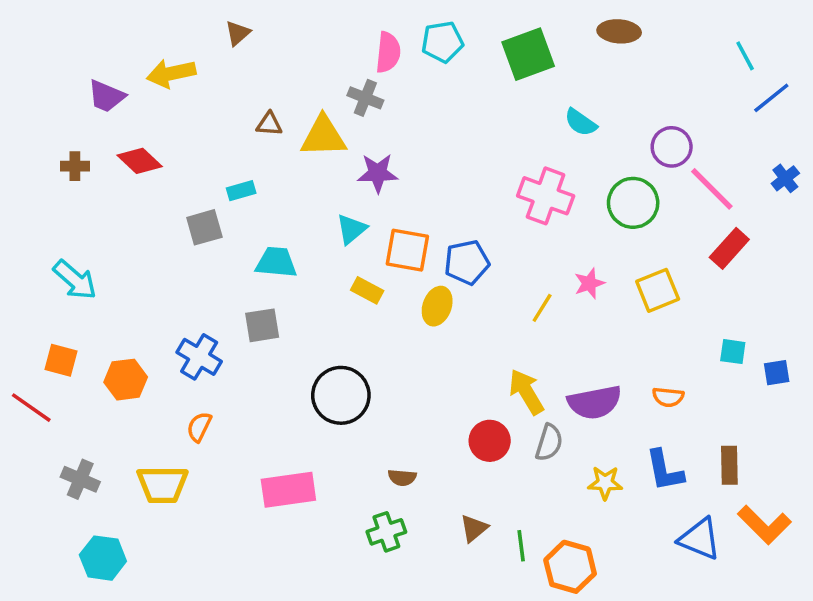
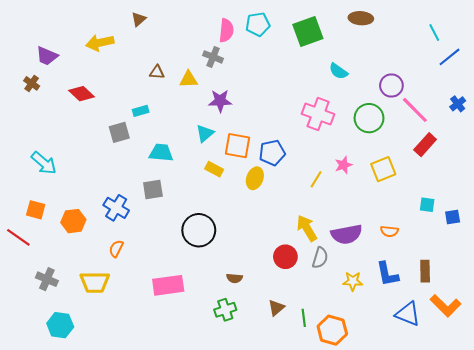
purple trapezoid: (106, 96) -> (47, 56), moved
yellow triangle: (323, 136) -> (189, 79), size x0.7
brown cross: (75, 166) -> (32, 83), moved, turned 35

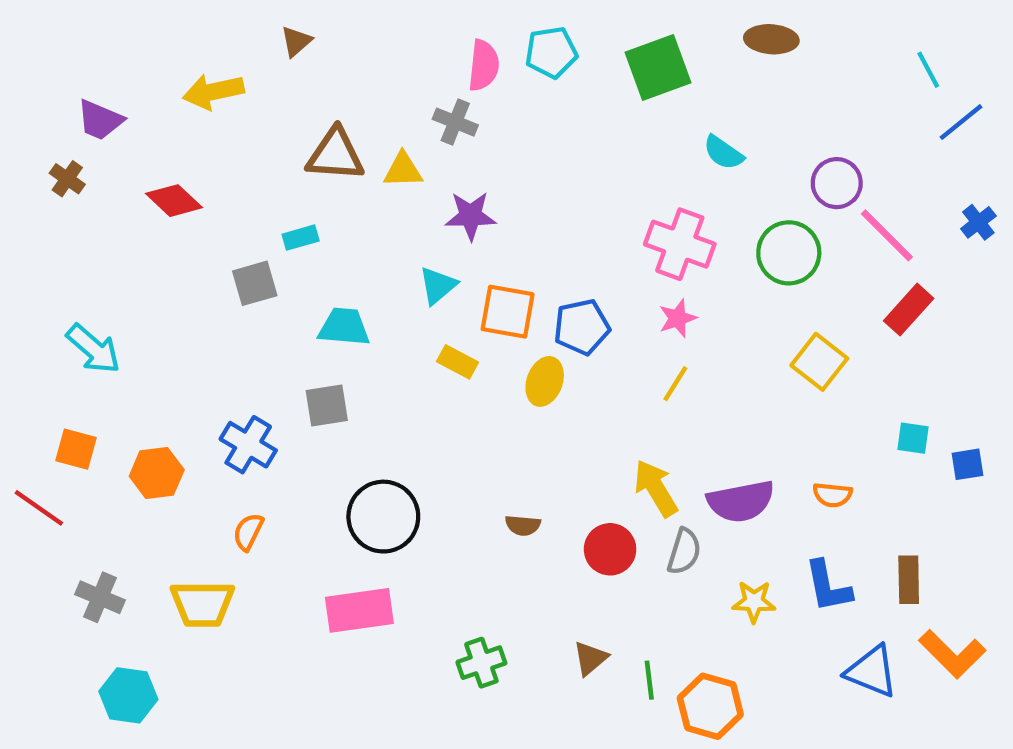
brown triangle: (157, 72) -> (335, 155), size x1.8
pink star: (344, 165) -> (678, 318), moved
yellow square: (383, 169) -> (819, 362), turned -30
black circle: (199, 230) -> (383, 517), moved
brown semicircle: (234, 278) -> (523, 525), moved

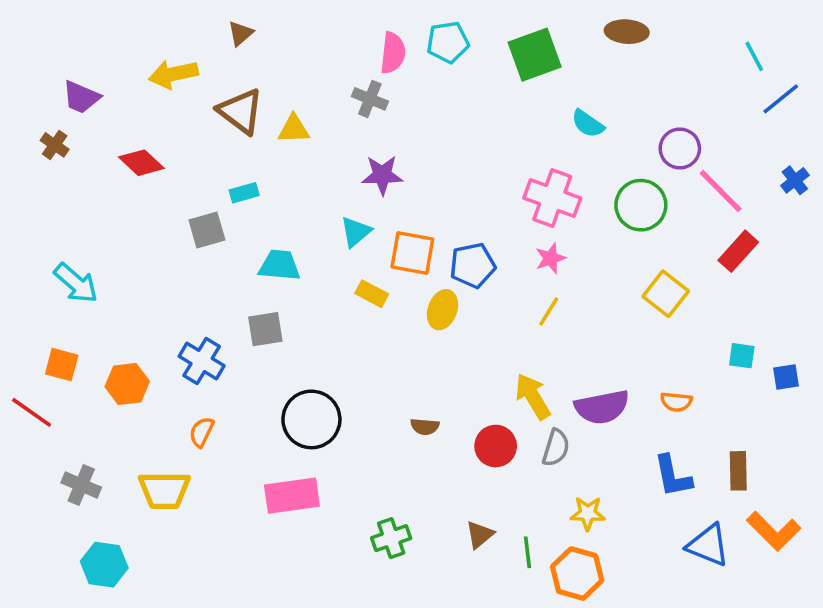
brown triangle: (335, 155) -> (241, 111), moved, turned 33
yellow triangle: (403, 170) -> (294, 129), moved
yellow star: (754, 602) -> (588, 513), moved

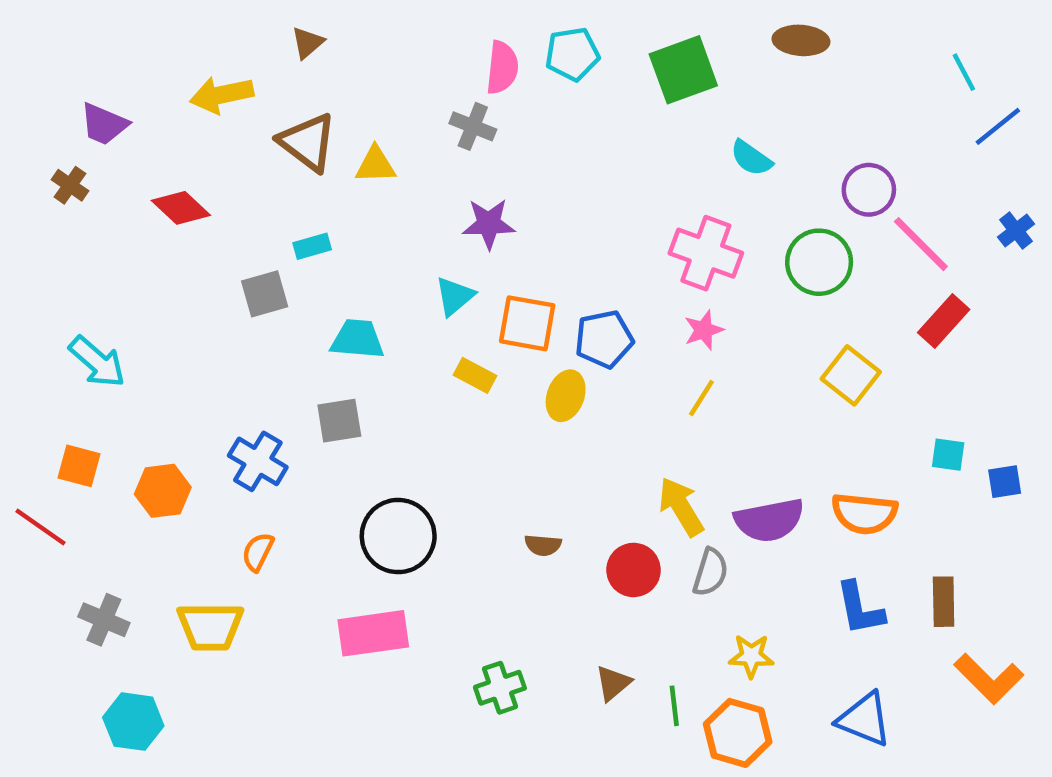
orange semicircle: (676, 402) -> (864, 513), size x1.6
blue triangle: (708, 545) -> (864, 719), moved

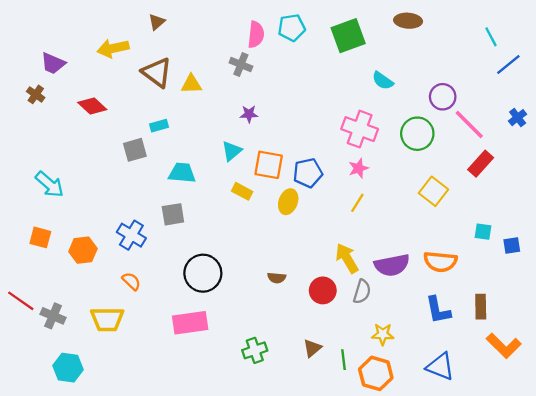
purple star: (489, 224) -> (249, 114), size x0.7
red line: (41, 527) -> (21, 301), moved
orange semicircle: (258, 552) -> (131, 281), turned 108

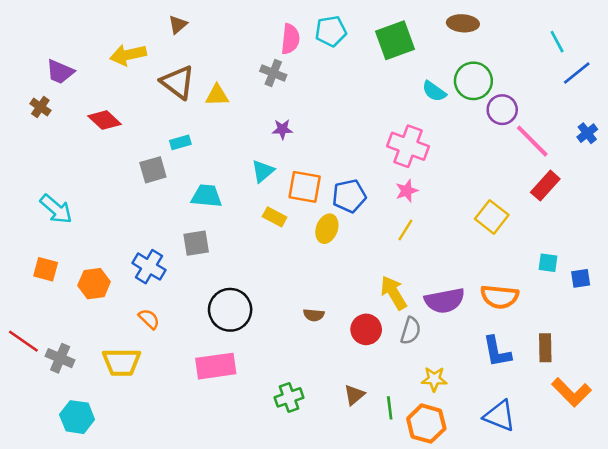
green circle: (417, 134) -> (473, 81), moved

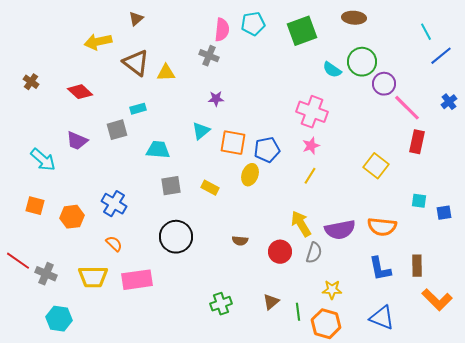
purple trapezoid: (60, 72) -> (77, 141), moved
red rectangle: (545, 186) -> (417, 142), turned -30
yellow rectangle: (275, 217) -> (210, 188), moved
gray square: (196, 243) -> (171, 186), moved
pink rectangle: (216, 366) -> (137, 280), moved

